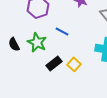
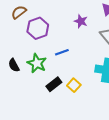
blue line: (62, 31) -> (62, 52), turned -48

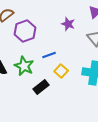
yellow square: (74, 85) -> (61, 71), moved

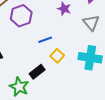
green star: (24, 66) -> (19, 87), moved

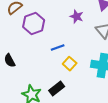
black rectangle: (37, 72) -> (57, 89), moved

